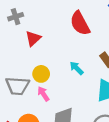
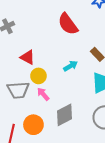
red triangle: (33, 38) -> (28, 57), moved, turned -42
cyan arrow: (77, 68) -> (71, 66), turned 112

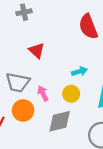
yellow circle: (38, 76) -> (71, 94), moved
orange circle: (33, 125) -> (23, 110), moved

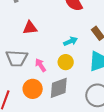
red triangle: (37, 51) -> (30, 28), turned -42
orange circle: (23, 110) -> (33, 89), moved

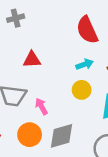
cyan arrow: (70, 41) -> (85, 64), moved
yellow circle: (66, 62) -> (82, 90), moved

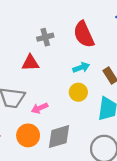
gray cross: (16, 18) -> (45, 37), moved
pink arrow: (41, 106) -> (40, 108), turned -84

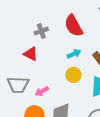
red triangle: (30, 63) -> (31, 54), turned 35

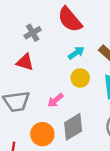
pink arrow: (42, 91) -> (55, 100), moved

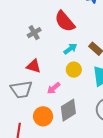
red triangle: (25, 62) -> (34, 66), moved

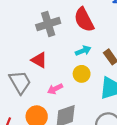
gray cross: (34, 33) -> (48, 24), size x1.5
gray trapezoid: (21, 90) -> (20, 82), turned -125

